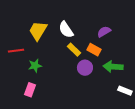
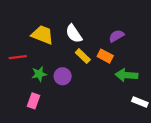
yellow trapezoid: (38, 31) -> (42, 35), turned 80
purple circle: (85, 68) -> (63, 76), moved

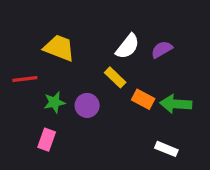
white semicircle: (74, 34) -> (128, 46), moved, turned -108
orange rectangle: (105, 56) -> (143, 99), moved
white rectangle: (140, 102) -> (166, 149), moved

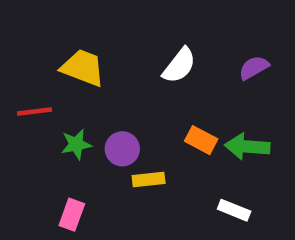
purple semicircle: (162, 49) -> (254, 68), moved
yellow rectangle: (115, 77) -> (149, 179), moved, turned -50
pink rectangle: (47, 140) -> (72, 215), moved

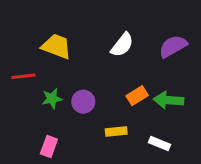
purple semicircle: (254, 68) -> (173, 46), size x1.4
orange rectangle: (201, 140) -> (137, 96), turned -60
yellow rectangle: (149, 179) -> (116, 132), moved

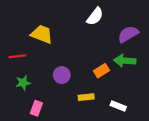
white semicircle: (122, 45) -> (95, 16), moved
green star: (52, 99) -> (23, 83), moved
green arrow: (168, 100) -> (125, 61), moved

